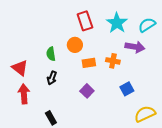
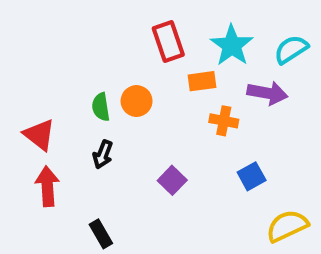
orange circle: (75, 45) -> (137, 101), moved
orange rectangle: (89, 63) -> (202, 81), moved

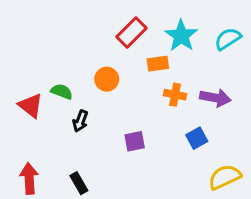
red rectangle: (168, 42) -> (132, 33), turned 64
purple arrow: (267, 93) -> (215, 98), moved
green semicircle: (101, 107) -> (62, 92), moved, turned 120
purple square: (172, 180) -> (135, 141), turned 35
red arrow: (47, 186) -> (29, 178), moved

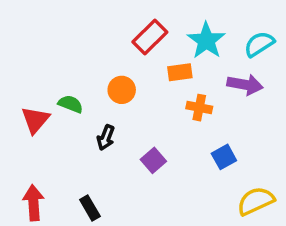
purple arrow: (215, 98) -> (245, 85), moved
red triangle: (31, 106) -> (35, 120), turned 32
black arrow: (80, 121) -> (106, 137), moved
purple square: (135, 141) -> (153, 160), turned -30

